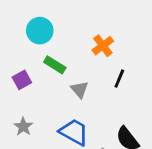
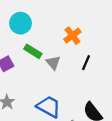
gray triangle: (80, 90) -> (53, 63), moved

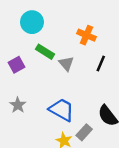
orange cross: (72, 36) -> (86, 35), turned -30

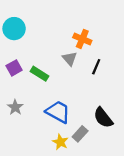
cyan circle: (32, 22) -> (14, 29), moved
green rectangle: (45, 52) -> (40, 74), moved
gray triangle: (66, 64) -> (70, 59), moved

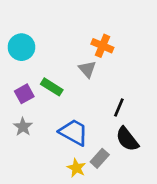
cyan circle: (14, 29) -> (21, 47), moved
black line: (96, 67) -> (119, 108), moved
purple square: (14, 68) -> (24, 94), moved

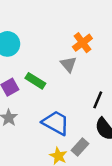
orange cross: (102, 46) -> (82, 43), turned 30

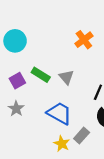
gray triangle: (68, 64) -> (66, 77), moved

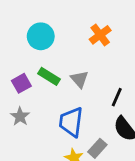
cyan circle: (15, 41) -> (41, 36), moved
blue trapezoid: (59, 113) -> (71, 122), turned -112

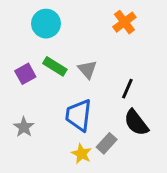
orange cross: (100, 35) -> (124, 22), moved
gray star: (20, 116) -> (24, 127), moved

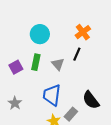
cyan circle: (46, 24) -> (40, 34), moved
green rectangle: (55, 66) -> (36, 62), turned 70
black line: (127, 89) -> (77, 54), moved

